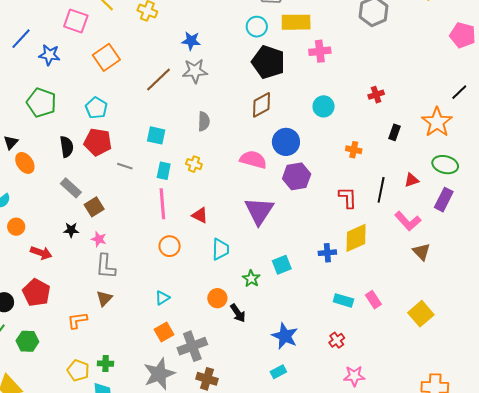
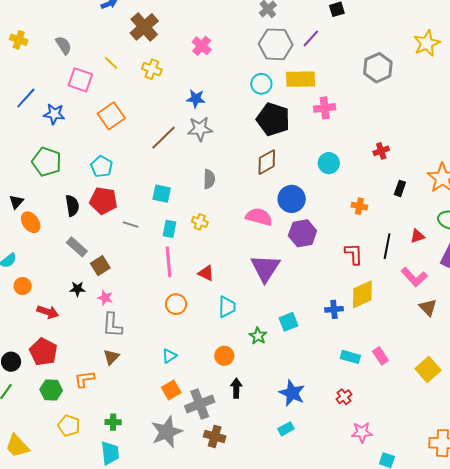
black arrow: (238, 313) -> (236, 388), moved, turned -144
green hexagon: (27, 341) -> (51, 390), moved
yellow pentagon: (78, 370) -> (69, 426), moved

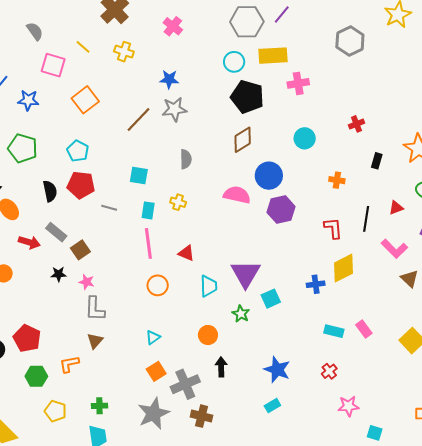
purple triangle: (265, 268) -> (246, 274), moved
red arrow: (48, 312) -> (29, 242), moved

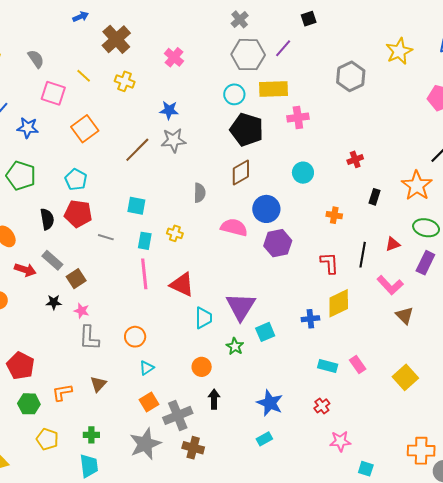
gray semicircle: (186, 159) -> (200, 193), moved
red triangle: (186, 253) -> (182, 284), size x1.5
orange circle: (158, 285) -> (135, 337), moved
brown triangle: (95, 341) -> (98, 384), moved

